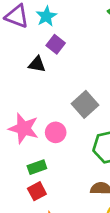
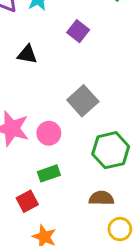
purple square: (56, 44) -> (78, 31), moved
green rectangle: (37, 167) -> (49, 173), moved

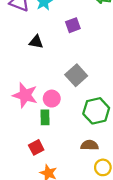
purple square: (78, 31) -> (73, 25), turned 32
green rectangle: (49, 173) -> (45, 117), moved, turned -72

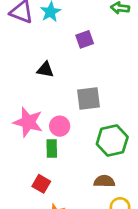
black triangle: (36, 42) -> (45, 70), moved
gray square: (76, 75) -> (89, 98), turned 35
red square: (36, 147) -> (41, 184), turned -32

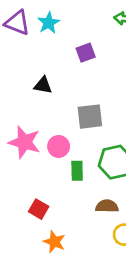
green rectangle: (52, 148) -> (77, 171), moved

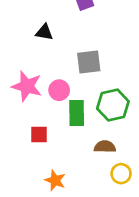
green rectangle: (77, 171) -> (77, 113), size x1.4
red square: (39, 209) -> (39, 135), moved, turned -30

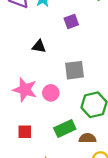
green rectangle: (77, 113) -> (65, 129), moved, turned 66
red square: (39, 135) -> (25, 132), moved

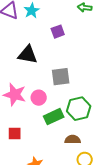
black triangle: (39, 46) -> (28, 55), size x1.5
green rectangle: (65, 129) -> (54, 117), moved

